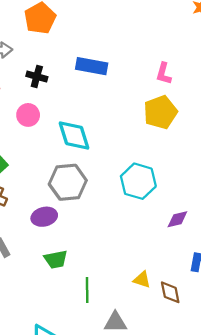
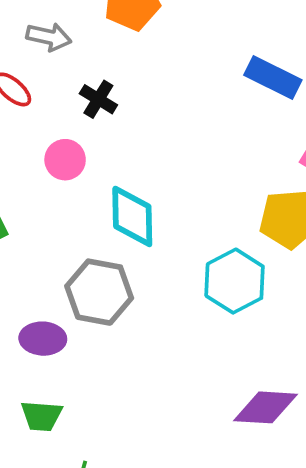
blue rectangle: (92, 66) -> (273, 78), moved
cyan hexagon: (138, 181) -> (235, 281), moved
purple diamond: (177, 219) -> (266, 407), size x1.6

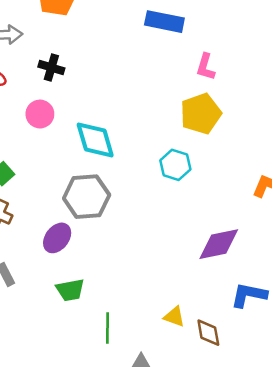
cyan hexagon: (235, 281) -> (175, 165), size x0.7
purple ellipse: (43, 339) -> (57, 238), turned -40

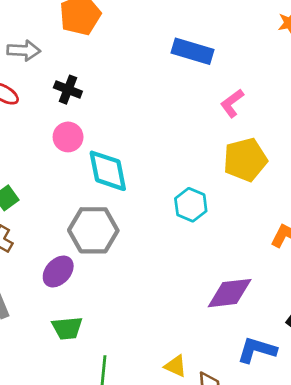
pink L-shape: (205, 67) -> (232, 103), turned 32
pink circle: (40, 114) -> (68, 137), moved
yellow pentagon: (201, 114) -> (245, 160), moved

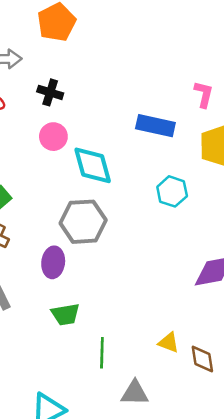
blue rectangle: (193, 51) -> (155, 126), moved
pink L-shape: (232, 103) -> (204, 94), turned 144
purple ellipse: (58, 271) -> (53, 262), turned -32

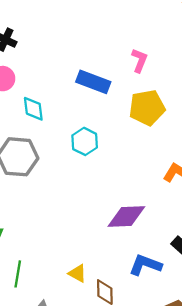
cyan diamond: (93, 165) -> (33, 109), size x0.7
cyan hexagon: (172, 191) -> (85, 141), moved

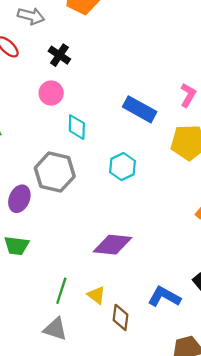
purple diamond: (126, 217) -> (112, 245), moved
green line: (18, 274) -> (61, 291), moved

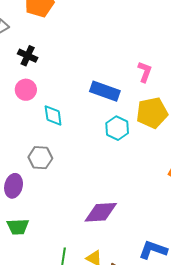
cyan hexagon: (123, 167) -> (117, 128), moved
gray hexagon: (55, 172) -> (40, 158), size x0.7

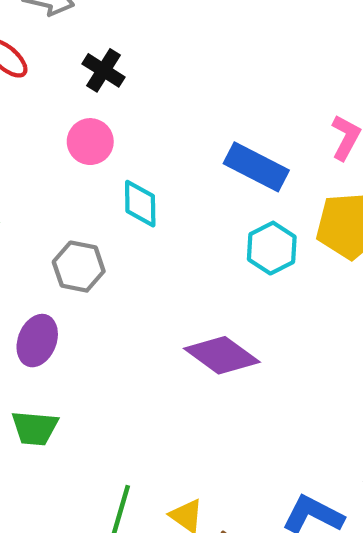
gray hexagon: (40, 158) -> (79, 267), moved
purple diamond: (101, 212) -> (222, 355), moved, turned 32

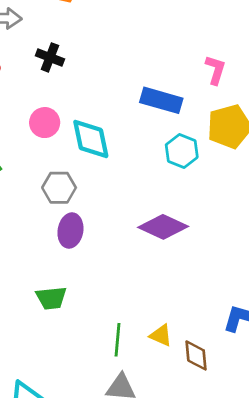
pink circle: (90, 142) -> (45, 123), moved
cyan diamond: (140, 204) -> (91, 139), size x1.4
purple ellipse: (37, 341) -> (70, 231), moved

